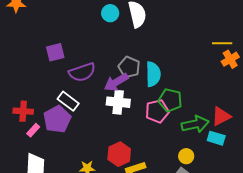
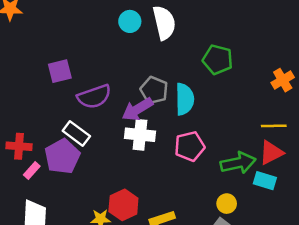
yellow line: (222, 43) -> (274, 126), moved
green pentagon: (170, 100) -> (218, 60), moved
red hexagon: (119, 154) -> (123, 205), moved

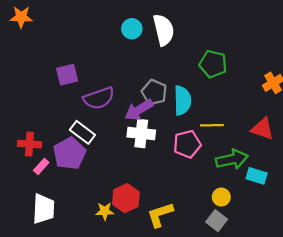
yellow line: (274, 126) -> (212, 125), moved
red triangle: (271, 153) -> (262, 129), moved, turned 45

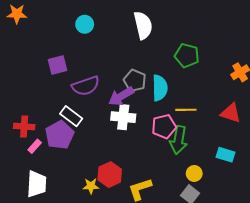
cyan circle: (132, 29) -> (85, 24), moved
green arrow: (232, 159) -> (179, 140), moved, turned 112

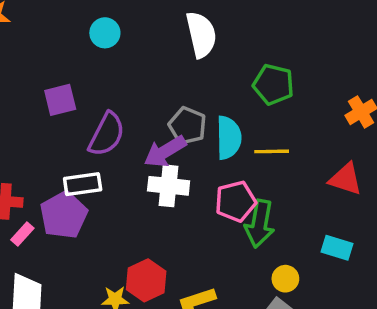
purple semicircle: (86, 86) -> (107, 134), turned -44
yellow line: (186, 110) -> (272, 151), moved
white rectangle: (71, 116) -> (83, 184), turned -45

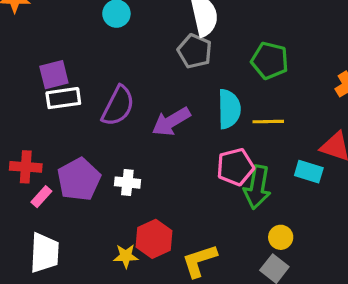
purple square: (60, 100) -> (54, 75), moved
gray pentagon: (187, 126) -> (195, 51), moved
white rectangle: (83, 184) -> (63, 98), moved
white cross: (169, 186) -> (127, 183), moved, size x0.7
cyan rectangle: (337, 248) -> (309, 172), moved

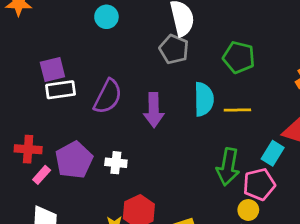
purple arrow: (171, 122) -> (154, 110), turned -60
pink pentagon: (235, 167) -> (259, 184), moved
cyan rectangle: (309, 172) -> (273, 153), turned -75

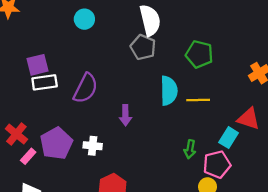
purple arrow: (154, 110) -> (125, 115), moved, size x0.7
red cross: (28, 149) -> (16, 134), turned 35
green arrow: (228, 167) -> (190, 149), size x0.6

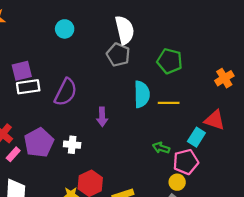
green arrow: (190, 149) -> (161, 148), turned 98

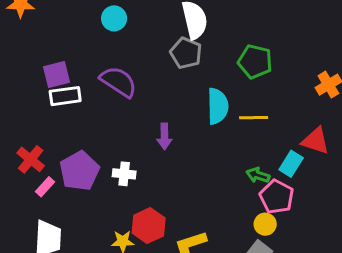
purple semicircle: (66, 92) -> (118, 82), moved, turned -84
green arrow: (161, 148) -> (258, 175), moved
pink pentagon: (186, 162) -> (277, 197), turned -30

